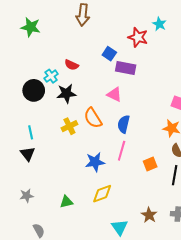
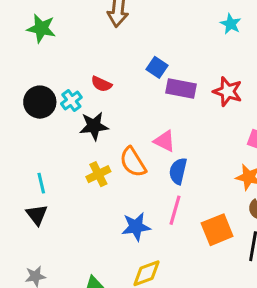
red star: (138, 37) -> (228, 91), moved
black circle: (34, 90) -> (40, 102), moved
pink triangle: (114, 95) -> (164, 141), moved
orange square: (150, 164) -> (217, 230), size x1.5

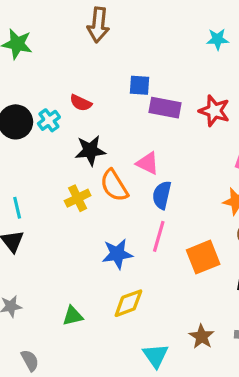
cyan star: (231, 24) -> (217, 39), turned -30
blue square: (157, 67) -> (140, 85), turned -30
black star: (94, 126) -> (90, 151), moved

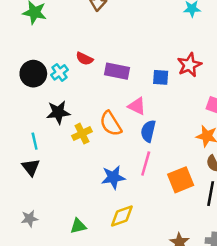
blue square: (140, 85) -> (161, 77), moved
purple rectangle: (165, 108) -> (117, 71), moved
red star: (214, 111) -> (189, 65), turned 30
black star: (90, 151) -> (58, 112), moved

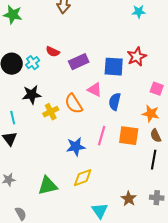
purple rectangle: (117, 71) -> (79, 62), turned -36
blue square: (161, 77) -> (114, 67), size x1.5
blue semicircle: (148, 131) -> (115, 102), moved
orange square: (181, 180) -> (129, 136), moved, turned 30
green triangle: (78, 226) -> (48, 186), size x1.5

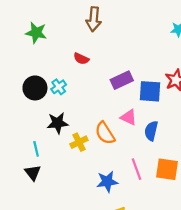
red semicircle: (53, 52) -> (81, 59), moved
purple rectangle: (79, 62) -> (122, 80), moved
pink line: (102, 136) -> (136, 169), turned -36

